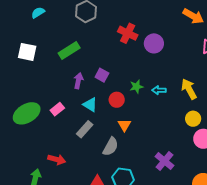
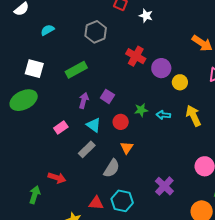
green ellipse: (27, 113) -> (24, 100), moved
yellow circle: (193, 119) -> (180, 82), moved

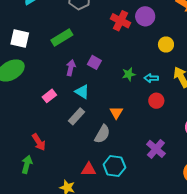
purple circle: (161, 68) -> (145, 16), moved
red circle: (121, 122) -> (156, 101), moved
red arrow: (57, 178) -> (39, 142), moved, turned 42

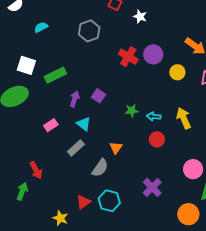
green rectangle: (62, 37) -> (55, 75), moved
yellow circle: (166, 45) -> (177, 72), moved
red triangle: (89, 169) -> (83, 202), turned -42

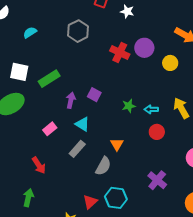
red arrow: (36, 170) -> (39, 165), moved

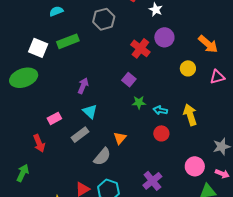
purple circle: (144, 48) -> (164, 37), moved
green rectangle: (49, 79) -> (68, 41), moved
purple square: (94, 95) -> (129, 80), moved
pink rectangle: (50, 129) -> (54, 118), moved

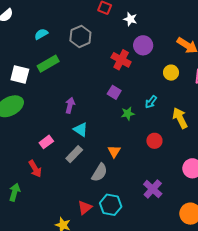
cyan semicircle: (56, 11) -> (41, 34), moved
cyan arrow: (160, 110) -> (151, 102), moved, turned -56
green arrow: (23, 173) -> (15, 192), moved

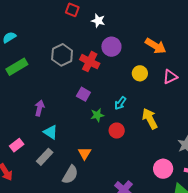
gray hexagon: (80, 36) -> (62, 55), moved
red circle: (154, 141) -> (117, 131), moved

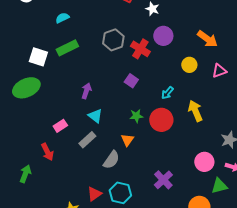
green star: (97, 115) -> (136, 116), moved
red circle: (117, 131) -> (161, 120), size x1.5

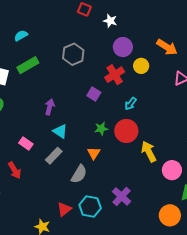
red cross: (140, 49) -> (115, 75), moved, turned 30
yellow circle: (189, 65) -> (141, 66), moved
yellow arrow: (195, 111) -> (149, 152), moved
pink rectangle: (60, 126) -> (26, 143), turned 72
purple cross: (163, 180) -> (122, 196), moved

